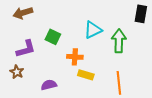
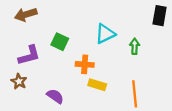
green arrow: (119, 41) -> (135, 46), size x0.6
purple semicircle: (49, 85) -> (55, 96), turned 49

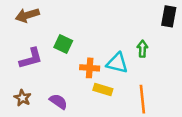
cyan triangle: (105, 34) -> (117, 63), moved, turned 40
brown star: (19, 81) -> (22, 98), moved

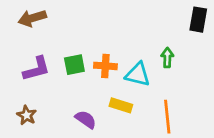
green square: (63, 44) -> (74, 65), moved, turned -36
orange cross: (90, 68) -> (105, 66), moved
purple semicircle: (58, 101) -> (86, 119), moved

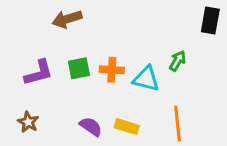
brown arrow: (32, 18) -> (67, 19), moved
green arrow: (167, 58) -> (177, 61), turned 30
yellow rectangle: (121, 105) -> (127, 127), moved

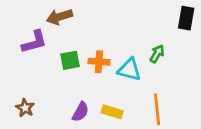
purple L-shape: (39, 73) -> (34, 42), moved
purple semicircle: (91, 127) -> (81, 112), turned 84

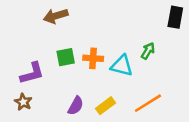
purple L-shape: (34, 42) -> (32, 73), moved
orange line: (157, 109) -> (148, 103), turned 64
yellow rectangle: (112, 112) -> (106, 106), turned -54

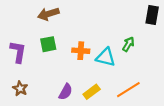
green square: (66, 57) -> (48, 44), moved
purple L-shape: (32, 73) -> (18, 52), moved, turned -65

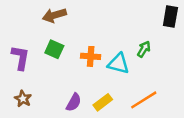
green square: (48, 44) -> (54, 49), turned 35

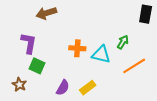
green square: (54, 49) -> (37, 66), moved
purple L-shape: (20, 58) -> (29, 43), moved
orange line: (144, 100) -> (134, 66), moved

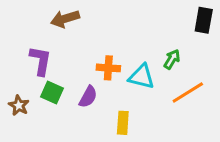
brown star: (19, 85) -> (19, 105), moved
purple semicircle: (63, 88) -> (88, 97), moved
yellow rectangle: (88, 88) -> (123, 123), turned -49

